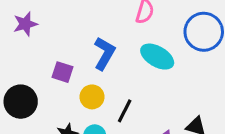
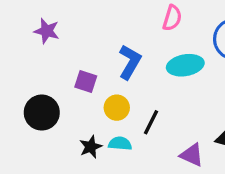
purple star: (25, 24) -> (47, 31), turned 30
cyan ellipse: (157, 57) -> (185, 65), turned -40

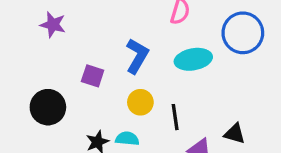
yellow circle: (117, 108) -> (140, 102), moved
black line: (151, 122) -> (175, 117), moved, turned -35

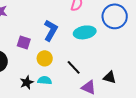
yellow circle: (140, 102) -> (45, 58), moved
black line: (175, 117) -> (74, 67), turned -35

